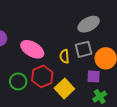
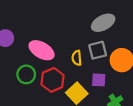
purple square: (94, 76) -> (99, 80), moved
green circle: (18, 81) -> (26, 74), moved

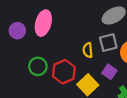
pink ellipse: (42, 50) -> (43, 23), moved, turned 75
purple square: (99, 80) -> (109, 72), turned 32

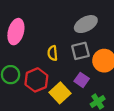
yellow semicircle: (88, 50) -> (53, 53), moved

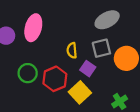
purple square: (82, 80) -> (88, 69), moved

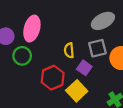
green circle: (28, 73) -> (22, 56), moved

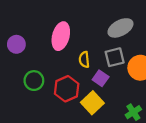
pink ellipse: (32, 29) -> (61, 36), moved
green circle: (22, 56) -> (34, 81), moved

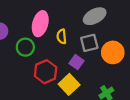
yellow semicircle: (84, 60) -> (62, 36), moved
green circle: (34, 81) -> (25, 47), moved

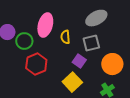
green circle: (25, 47) -> (24, 41), moved
orange circle: (113, 52) -> (112, 64), moved
red hexagon: (46, 72) -> (36, 64), moved

